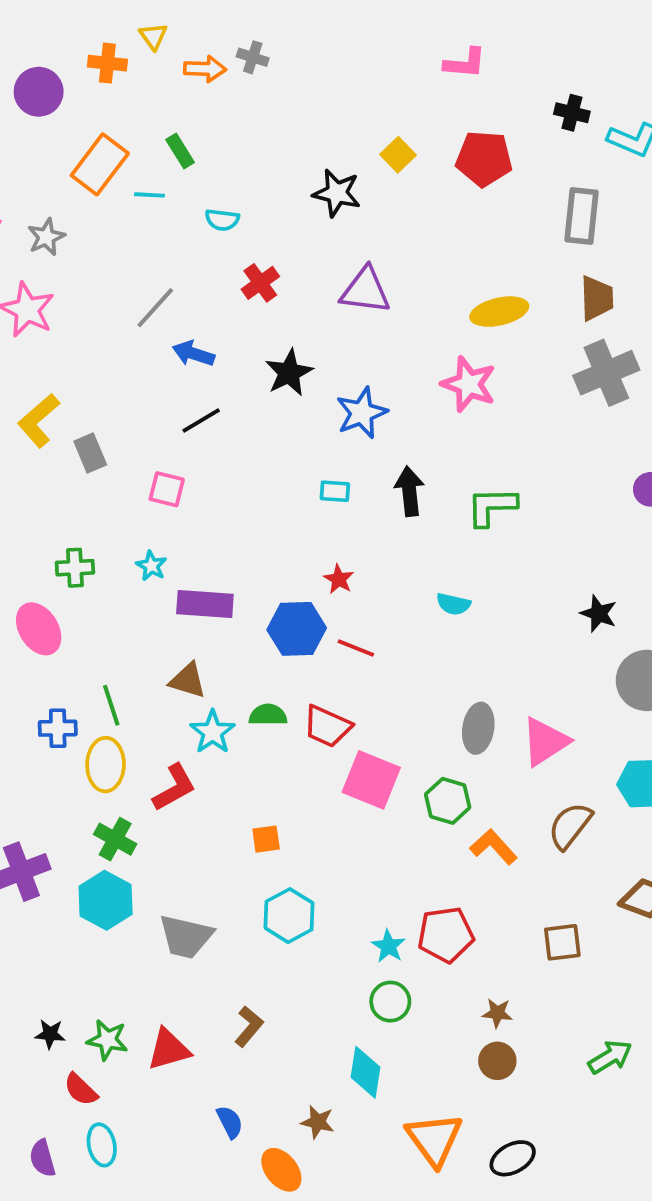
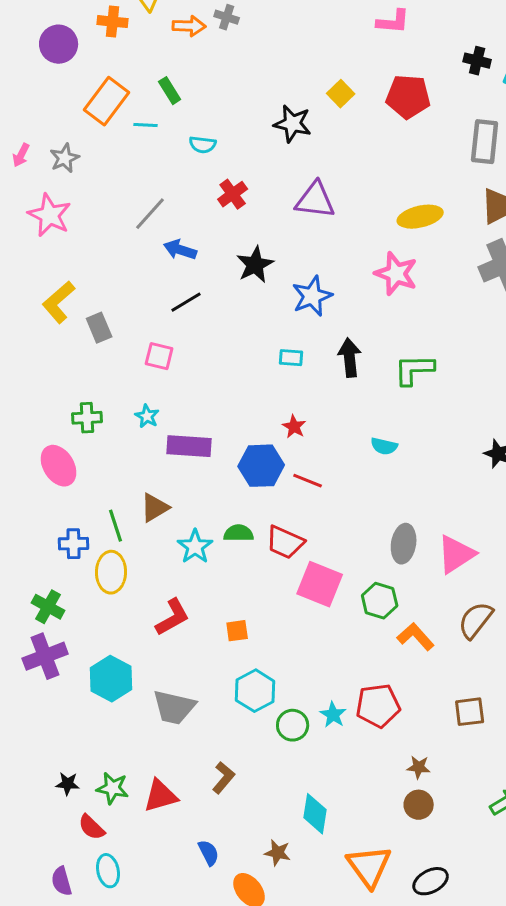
brown triangle: (188, 680) -> (155, 508), moved, turned -48
red L-shape: (174, 787) -> (173, 617), moved
green cross: (115, 839) -> (48, 607), moved
green circle: (390, 1002) -> (293, 725), moved

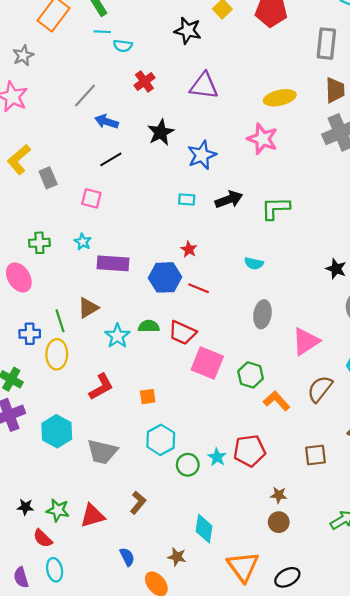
cyan line: (146, 125) -> (102, 32), moved
black arrow: (350, 358) -> (229, 199), turned 76
gray ellipse: (404, 544) -> (262, 314), moved

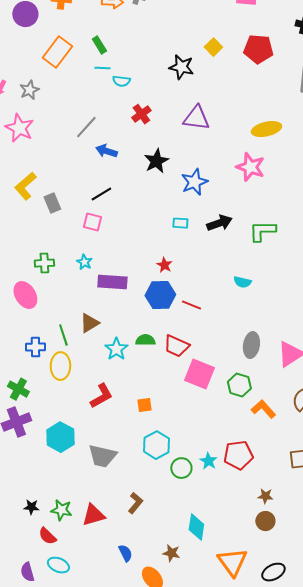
black line: (111, 159) -> (101, 194), moved
red star: (189, 249) -> (164, 265), moved
gray ellipse: (262, 314) -> (251, 345), moved
cyan ellipse: (55, 570) -> (58, 565), turned -55

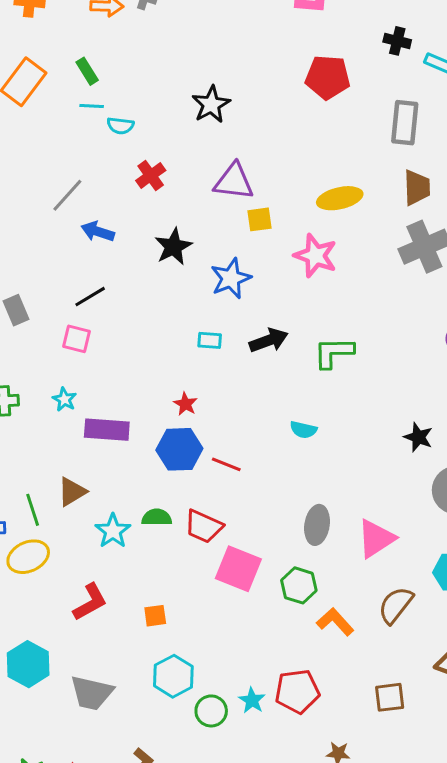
yellow square: (213, 47) -> (260, 219), moved, turned 36
black star: (181, 67) -> (211, 104), turned 30
yellow ellipse: (60, 366) -> (28, 557), turned 64

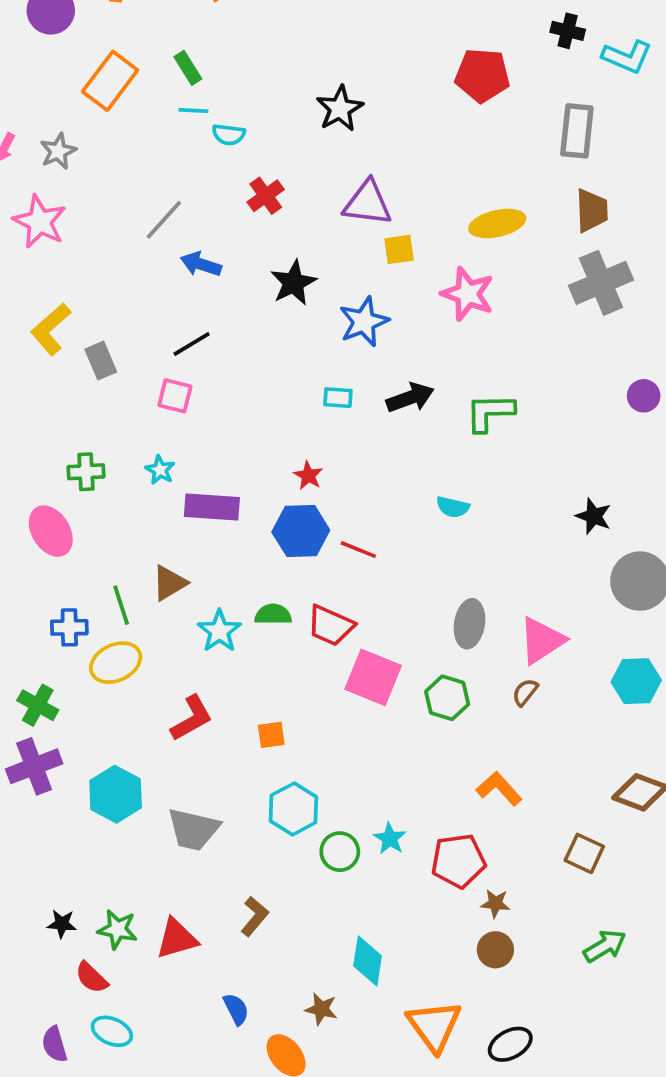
brown semicircle: (396, 605) -> (525, 692), moved, size x0.6
orange L-shape: (335, 622) -> (499, 789), moved
red pentagon: (297, 691) -> (458, 861), moved
brown square: (390, 697) -> (584, 853), moved, turned 32

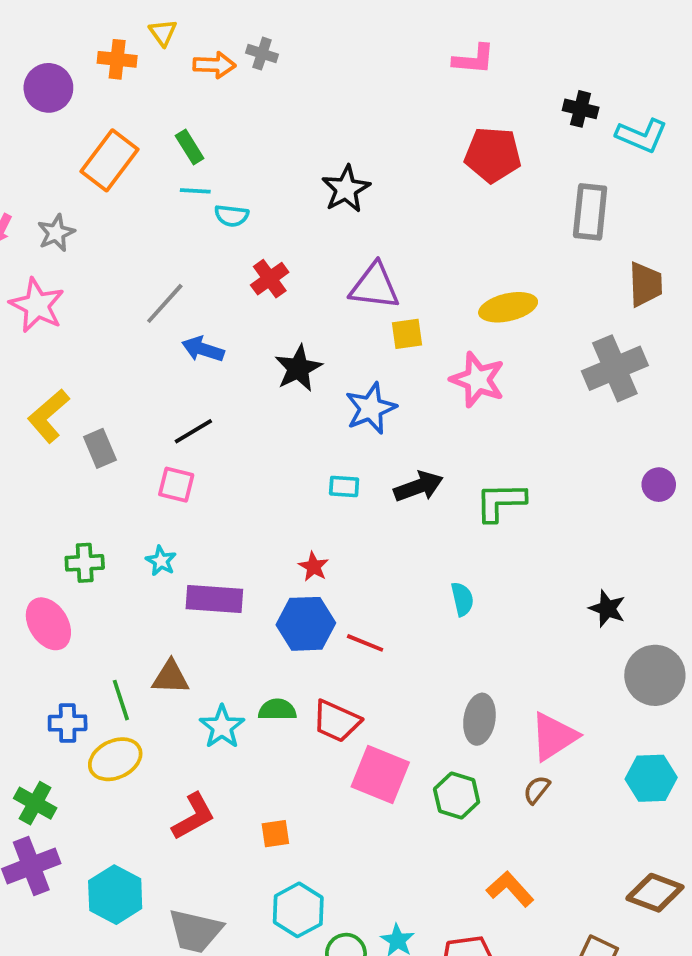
brown trapezoid: (592, 211) -> (645, 284), moved
cyan semicircle: (453, 507) -> (462, 599), turned -116
brown triangle: (169, 583) -> (170, 677), turned 33

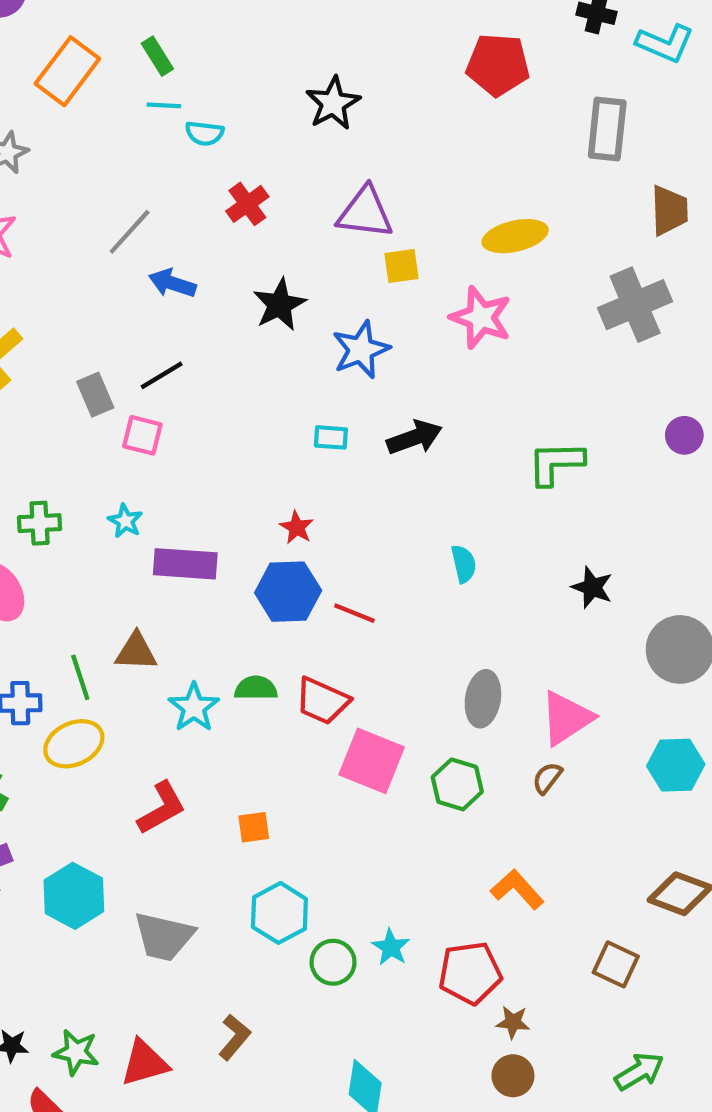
gray rectangle: (100, 448) -> (95, 395), moved
green L-shape: (500, 502) -> (556, 463), moved
black star: (607, 609) -> (592, 587), moved

